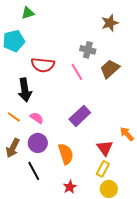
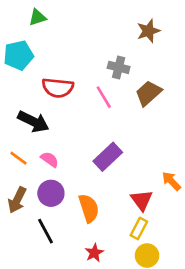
black arrow: (25, 90) -> (33, 122), turned -55

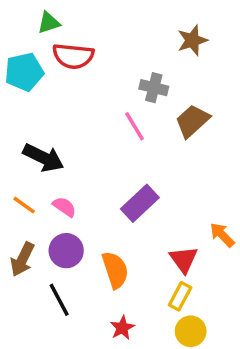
red semicircle: (58, 88) -> (73, 56), moved

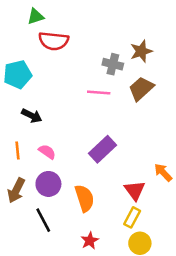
brown star: (192, 40) -> (141, 51), moved
cyan pentagon: (24, 72) -> (18, 74), moved
pink line: (135, 126) -> (99, 92), turned -55
black arrow: (43, 158) -> (32, 116), size x0.7
orange line: (24, 205) -> (18, 150), turned 48

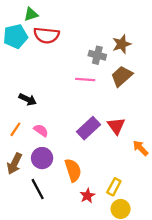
cyan pentagon: (18, 74) -> (15, 36), moved
orange line: (18, 150) -> (15, 129), turned 40
red triangle: (135, 190) -> (116, 126), moved
red star: (90, 241) -> (87, 196), moved

